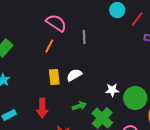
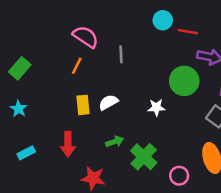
red line: (137, 19) -> (188, 32), turned 63
white star: (112, 90) -> (156, 107), moved
green circle: (135, 98) -> (184, 81), moved

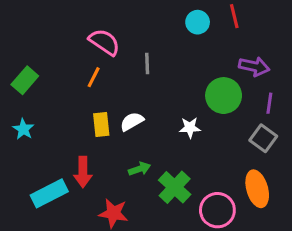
red line: (188, 32) -> (234, 16), moved, turned 66
cyan rectangle: (26, 153) -> (49, 193), moved, size x1.6
pink circle: (179, 176) -> (217, 210), size x1.5

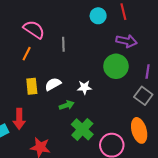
purple arrow: (254, 66) -> (126, 41), moved
white star: (190, 128) -> (84, 87), moved
green arrow: (139, 169) -> (67, 105), moved

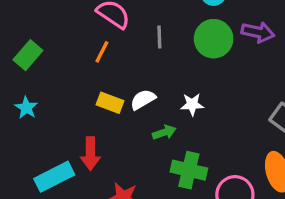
green circle: (116, 66) -> (214, 39), moved
yellow rectangle: (32, 86) -> (110, 103), turned -63
green cross: (82, 129) -> (189, 170), turned -30

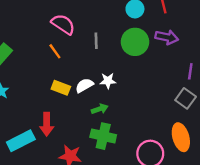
orange line: (102, 52) -> (55, 51), turned -63
white star: (192, 104) -> (108, 81), moved
green cross: (189, 170) -> (103, 136), moved

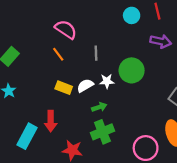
gray line: (96, 41) -> (96, 53), moved
green circle: (135, 42) -> (132, 70), moved
green cross: (103, 136) -> (102, 132), turned -35
cyan rectangle: (21, 141) -> (27, 136), turned -35

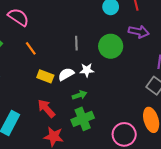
pink semicircle: (66, 29) -> (18, 17), moved
orange line: (58, 54) -> (31, 48), moved
green circle: (132, 70) -> (111, 46), moved
red arrow: (51, 121) -> (46, 108), moved, turned 138

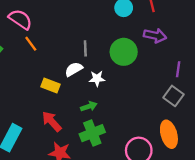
orange line: (31, 48) -> (31, 44), moved
white semicircle: (66, 74) -> (74, 69), moved

